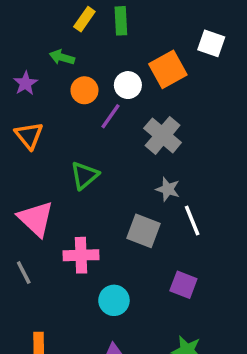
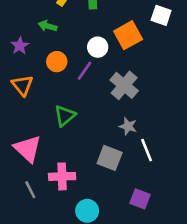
orange circle: (84, 90) -> (57, 62), moved
gray line: (24, 273) -> (30, 190), moved

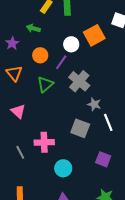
gray cross: (124, 85) -> (79, 81), moved
green triangle: (65, 116) -> (45, 84), moved
pink triangle: (28, 149) -> (18, 111), moved, size x0.7

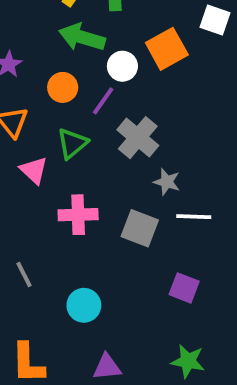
green arrow: (33, 28) -> (82, 37), moved, size x1.6
pink triangle: (18, 111) -> (34, 170), moved
white line: (108, 122) -> (194, 217), turned -66
pink cross: (44, 142) -> (78, 215), moved
cyan circle: (63, 168) -> (84, 305), moved

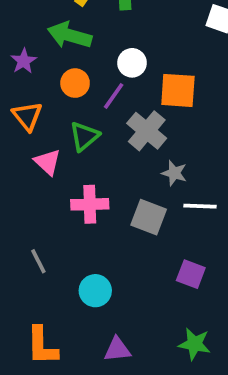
green arrow: (82, 37) -> (70, 35), moved
orange square: (167, 49) -> (178, 90), moved, turned 33

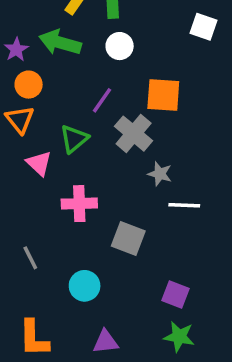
purple star: (24, 61) -> (16, 50), moved
white circle: (132, 63) -> (120, 46), moved
orange circle: (75, 83) -> (29, 85), moved
gray square: (149, 217) -> (128, 239), moved
purple square: (191, 274) -> (176, 295), moved

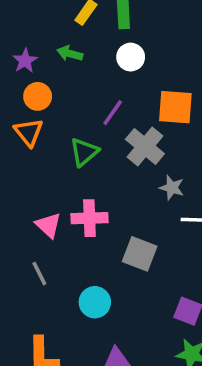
green arrow: (60, 43) -> (70, 53), size x0.6
pink triangle: (39, 163) -> (48, 225), moved

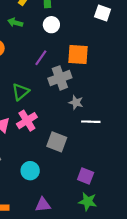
gray cross: (145, 147) -> (60, 78), turned 30
green triangle: (84, 152) -> (21, 92), moved
pink cross: (89, 218) -> (27, 121), turned -30

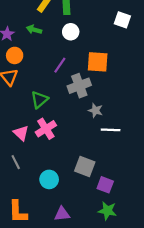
gray square: (57, 142) -> (85, 166), moved

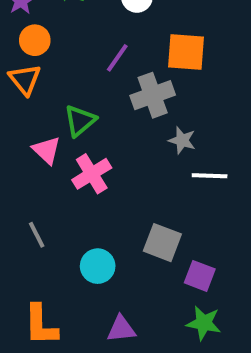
pink triangle: (21, 133) -> (47, 150), moved

